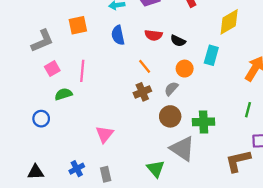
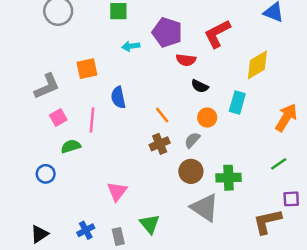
blue semicircle: (118, 35) -> (118, 97), moved
red semicircle: (153, 35) -> (186, 60), moved
green line: (248, 110) -> (279, 164), turned 40
green triangle: (156, 169) -> (150, 224), moved
black triangle: (36, 172) -> (39, 234), turned -30

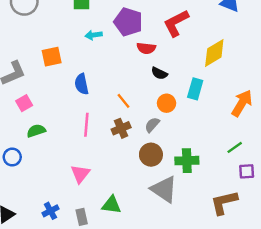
pink line: (92, 120) -> (86, 125), moved
purple square: (291, 199) -> (247, 171), moved
green triangle: (150, 224) -> (111, 205), turned -42

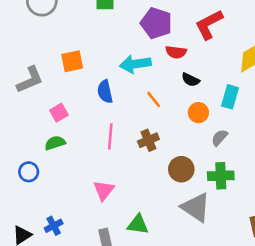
cyan arrow: (94, 35) -> (135, 64), moved, size x1.6
orange line: (123, 101) -> (154, 99), moved
pink square: (24, 103) -> (59, 113), moved
gray semicircle: (152, 125) -> (219, 138), moved
blue cross: (50, 211) -> (54, 226), moved

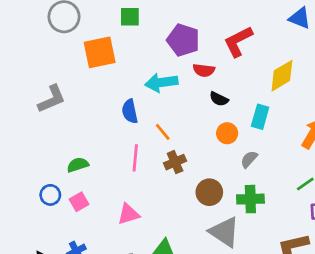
orange square: (72, 61) -> (100, 52), moved, size x1.4
orange line: (154, 99) -> (163, 132), moved
pink square: (59, 113) -> (79, 202), moved
pink triangle: (104, 190) -> (128, 214), turned 35

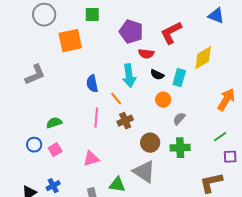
cyan arrow: (161, 83) -> (129, 76), moved, turned -90
cyan rectangle: (260, 117) -> (179, 78), moved
gray triangle: (224, 232) -> (144, 172), moved

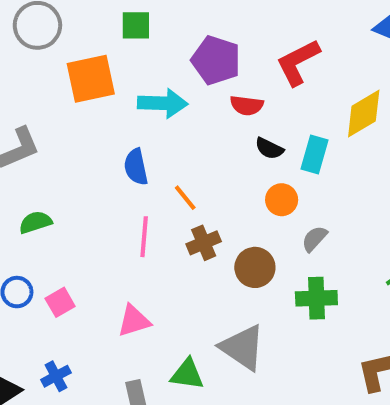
cyan arrow: (129, 76) -> (163, 103), moved, turned -80
green semicircle: (54, 123) -> (35, 222), moved
brown circle: (150, 143) -> (255, 267), moved

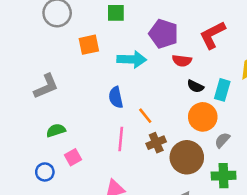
orange square: (91, 79) -> (89, 45), size x0.7
orange circle: (282, 200) -> (203, 117), size x1.5
brown circle: (255, 267) -> (187, 157), size x1.4
pink square: (60, 302) -> (73, 157), moved

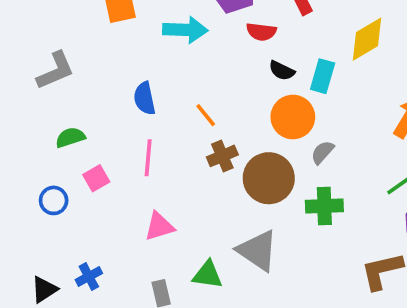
blue semicircle: (116, 97) -> (144, 98), moved
pink line: (121, 139) -> (148, 158), moved

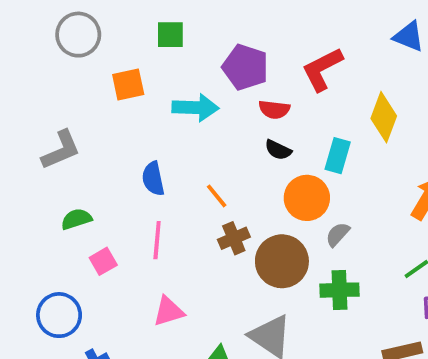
yellow diamond: (367, 39) -> (384, 117), turned -39
black semicircle: (282, 71) -> (278, 150), moved
blue circle: (54, 200) -> (59, 315), moved, size x1.5

